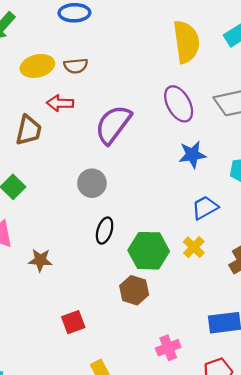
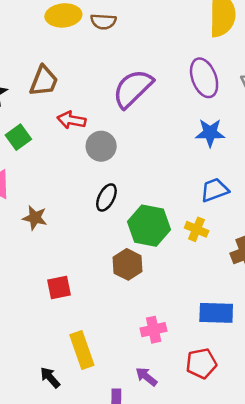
red arrow: (60, 103) -> (71, 120), moved
yellow cross: (194, 247) -> (197, 229), turned -30

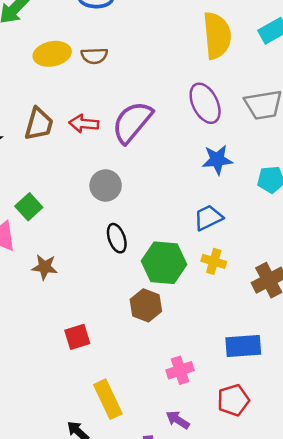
red arrow: (71, 120) -> (84, 124), moved
green square: (18, 137) -> (29, 207), moved
blue trapezoid: (215, 190) -> (208, 218), moved
black ellipse: (106, 197) -> (117, 238), turned -40

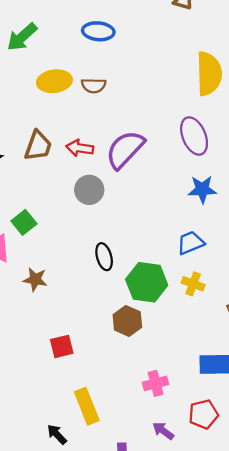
gray circle: (106, 185) -> (89, 190), moved
purple arrow: (178, 420) -> (163, 431), moved

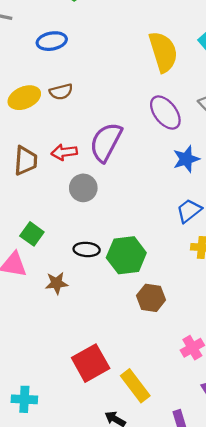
black ellipse: (104, 257) -> (87, 249), moved, turned -55
green hexagon: (147, 282) -> (126, 255), moved
red square: (62, 346) -> (91, 363), moved, size x1.6

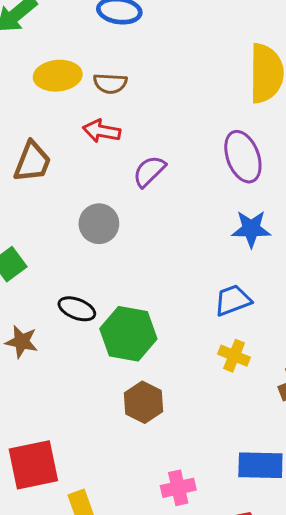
purple semicircle: (106, 142) -> (149, 171), size x0.6
red arrow: (64, 152) -> (102, 131), moved

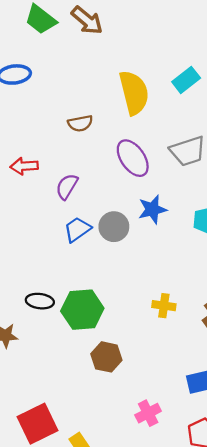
brown semicircle: (110, 83) -> (80, 123), moved
gray circle: (99, 224) -> (114, 227), moved
blue trapezoid: (233, 300) -> (77, 229), moved

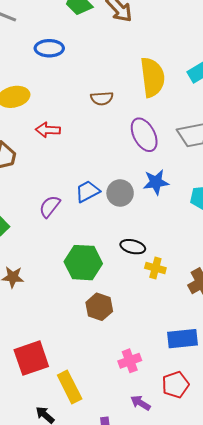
purple semicircle: (67, 187) -> (50, 206), moved
black ellipse: (40, 301) -> (133, 247), moved

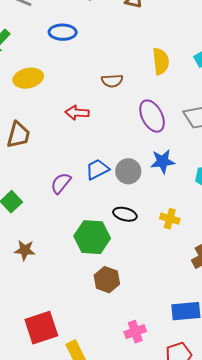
yellow semicircle: (152, 77) -> (161, 61), size x0.7
red arrow: (48, 130) -> (77, 113), moved
black ellipse: (133, 247) -> (125, 214), moved
yellow cross: (155, 268) -> (170, 219), moved

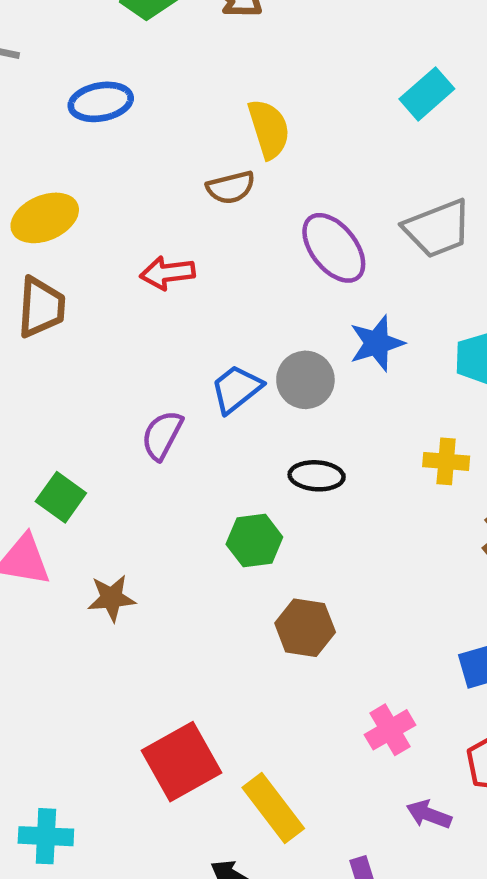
yellow semicircle: (161, 61) -> (269, 129), moved
brown trapezoid: (18, 135) -> (41, 307), moved
yellow cross: (170, 219) -> (446, 461), moved
green hexagon: (92, 237) -> (254, 541), size x0.7

